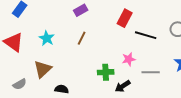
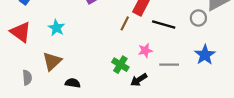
brown line: (82, 38) -> (125, 23), moved
green cross: (106, 72) -> (120, 65), turned 35
gray semicircle: (20, 84) -> (27, 78), turned -64

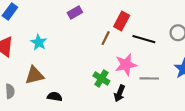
pink star: (145, 51) -> (126, 65), size x1.5
brown triangle: (52, 61) -> (34, 75), turned 30
black arrow: (139, 80) -> (119, 93), turned -35

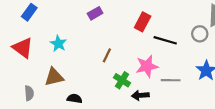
brown line: (106, 38) -> (107, 55), moved
black arrow: (119, 93) -> (140, 95), turned 63

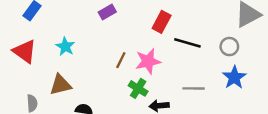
gray circle: (200, 34) -> (229, 47), moved
pink star: (147, 66) -> (148, 61), moved

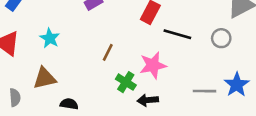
pink star: (148, 61) -> (153, 65), moved
blue star: (234, 77) -> (237, 85), moved
gray line: (194, 88) -> (204, 91), moved

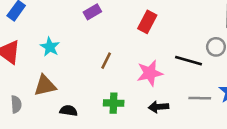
black line: (177, 34) -> (189, 61), moved
green cross: (126, 82) -> (114, 103), moved, turned -30
black arrow: (148, 100) -> (159, 107), moved

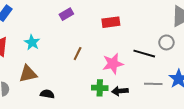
red rectangle: (147, 22) -> (111, 22), turned 54
green cross: (114, 103) -> (100, 88), moved

